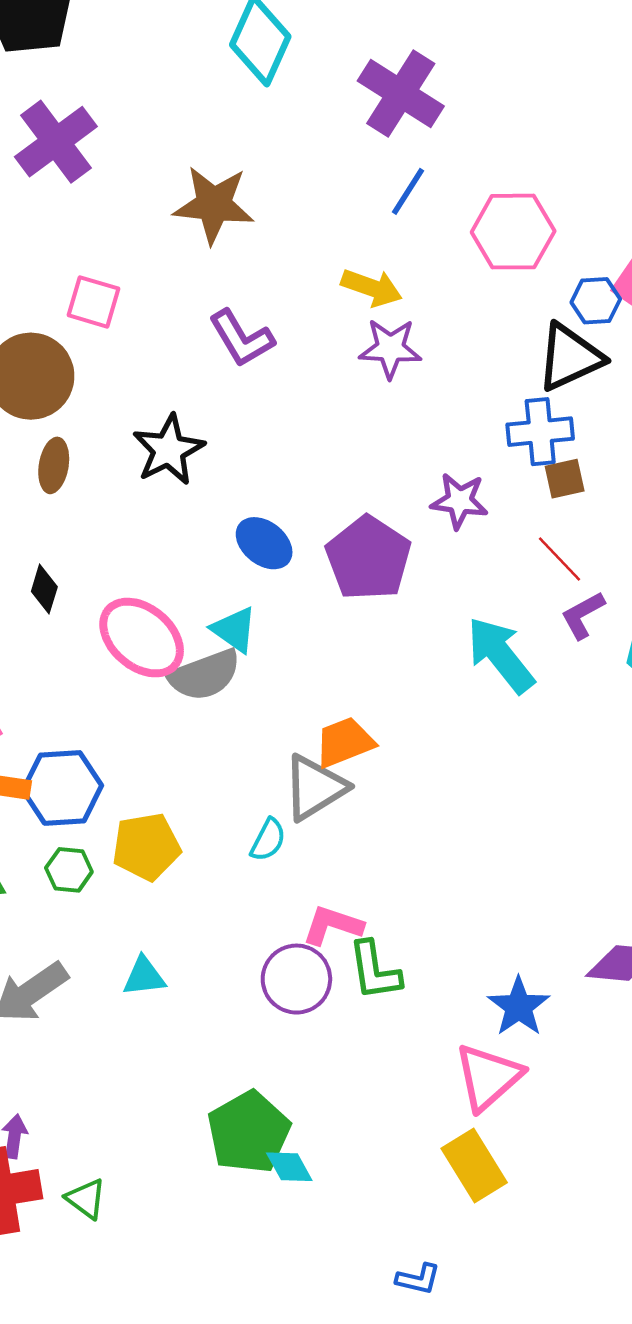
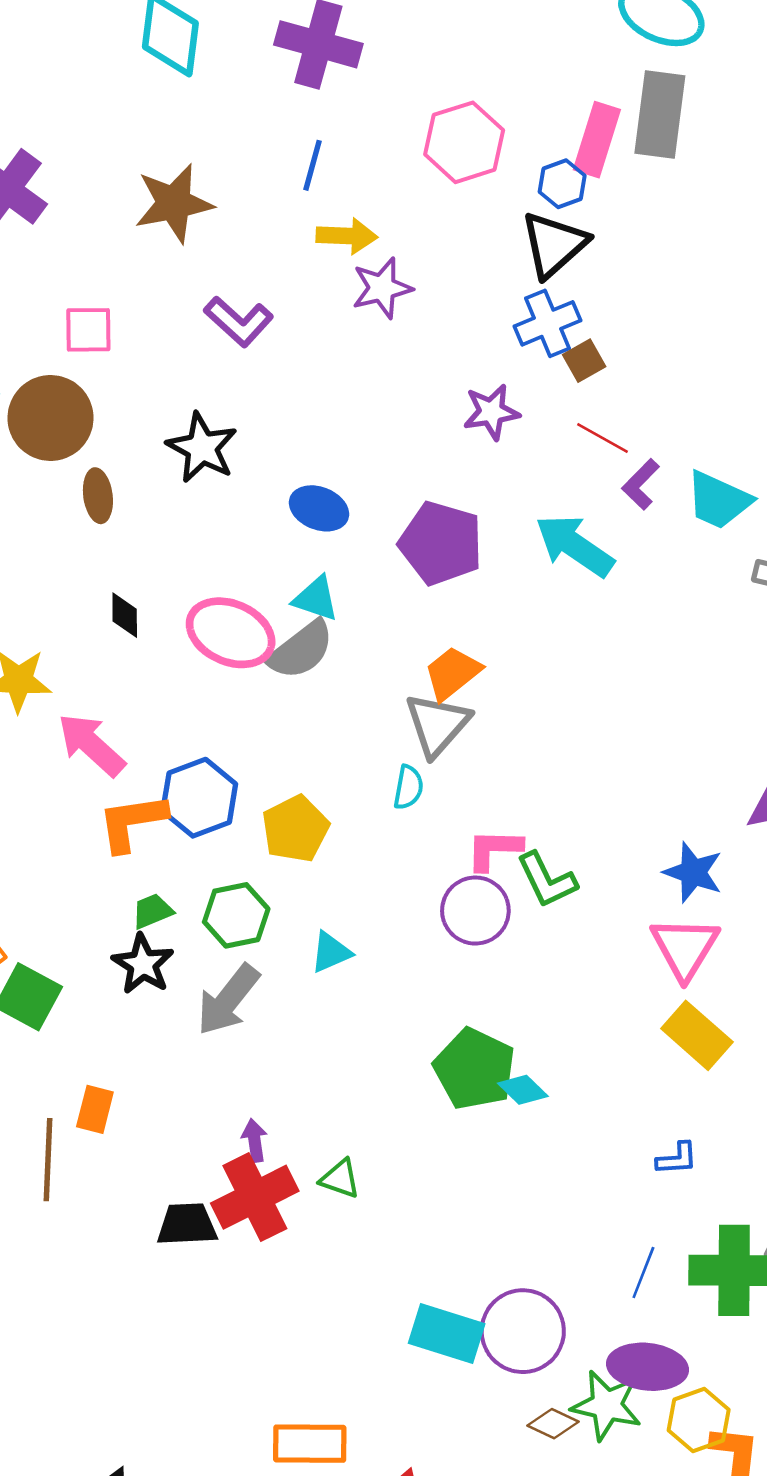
blue line: (408, 191) -> (312, 165), moved
purple pentagon: (368, 558) -> (441, 543), moved
green hexagon: (69, 870) -> (236, 915), moved, size x1.4

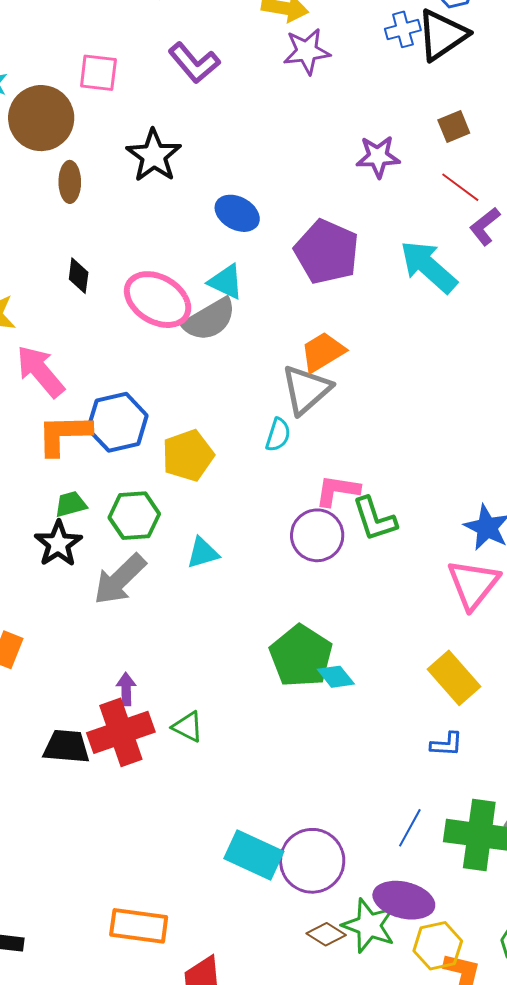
blue cross: (548, 323) -> (403, 29), moved, size x0.7
pink square: (88, 330) -> (98, 73), moved
yellow rectangle: (697, 1035) -> (454, 678), moved

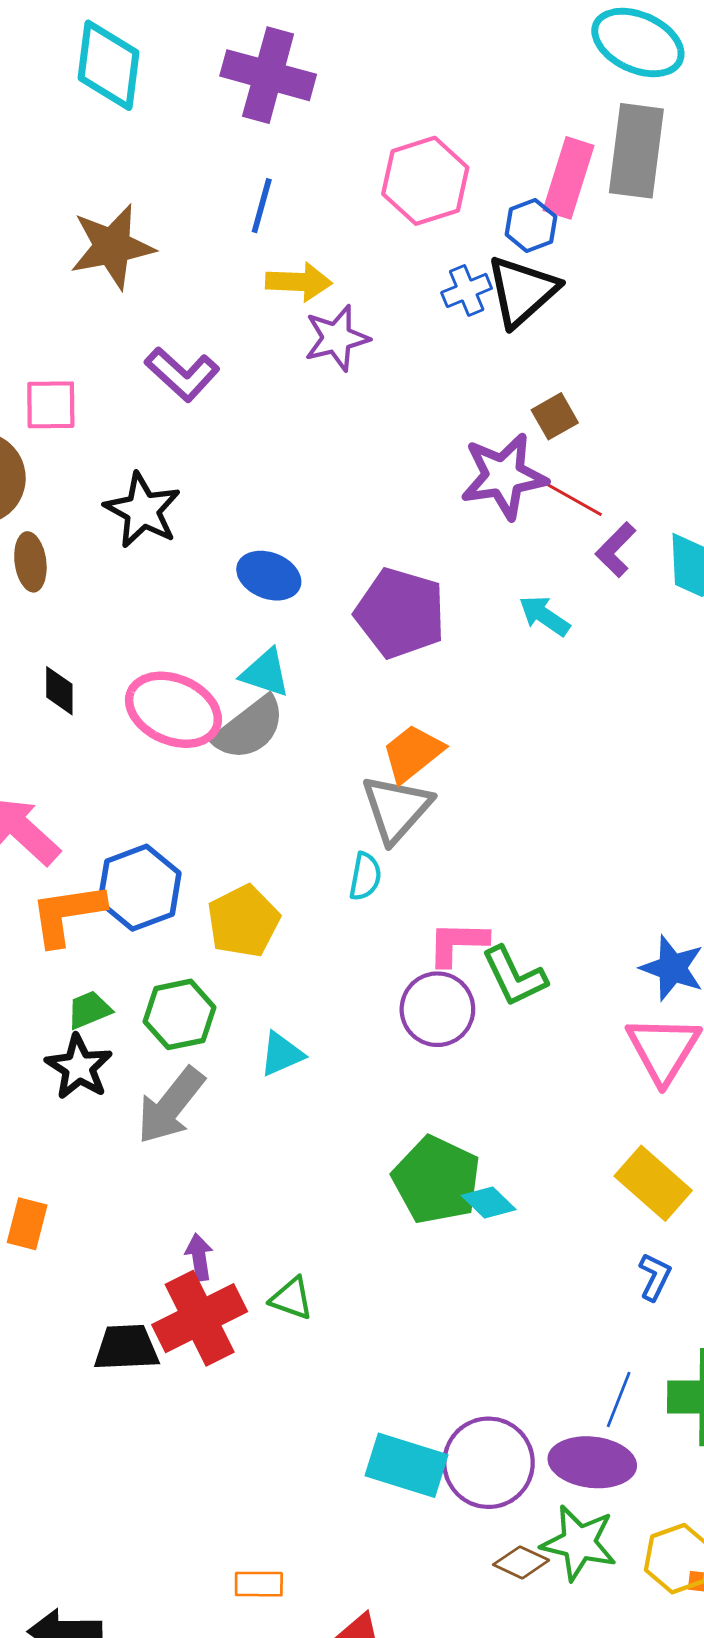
purple star: (378, 157) -> (504, 476), moved, size x1.4
cyan arrow: (428, 267) -> (544, 616), size x0.6
blue L-shape: (447, 744) -> (655, 1277), turned -60
purple ellipse: (404, 900) -> (592, 1462), moved
orange rectangle: (139, 926) -> (259, 1584), size x0.6

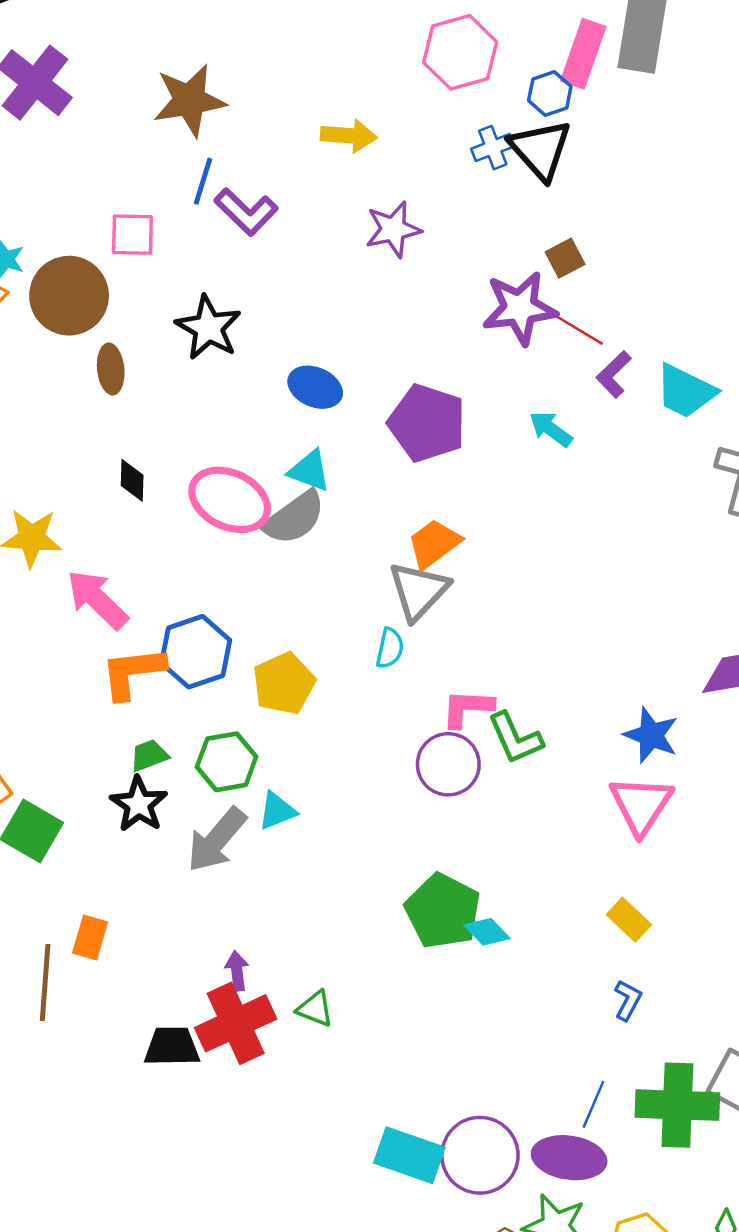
blue line: (262, 206) -> (203, 181), moved
black triangle: (522, 291) -> (540, 150), turned -32
purple star: (337, 338) -> (393, 229), moved
cyan triangle: (281, 1054) -> (277, 811), moved
yellow rectangle: (653, 1183) -> (629, 920), size x0.7

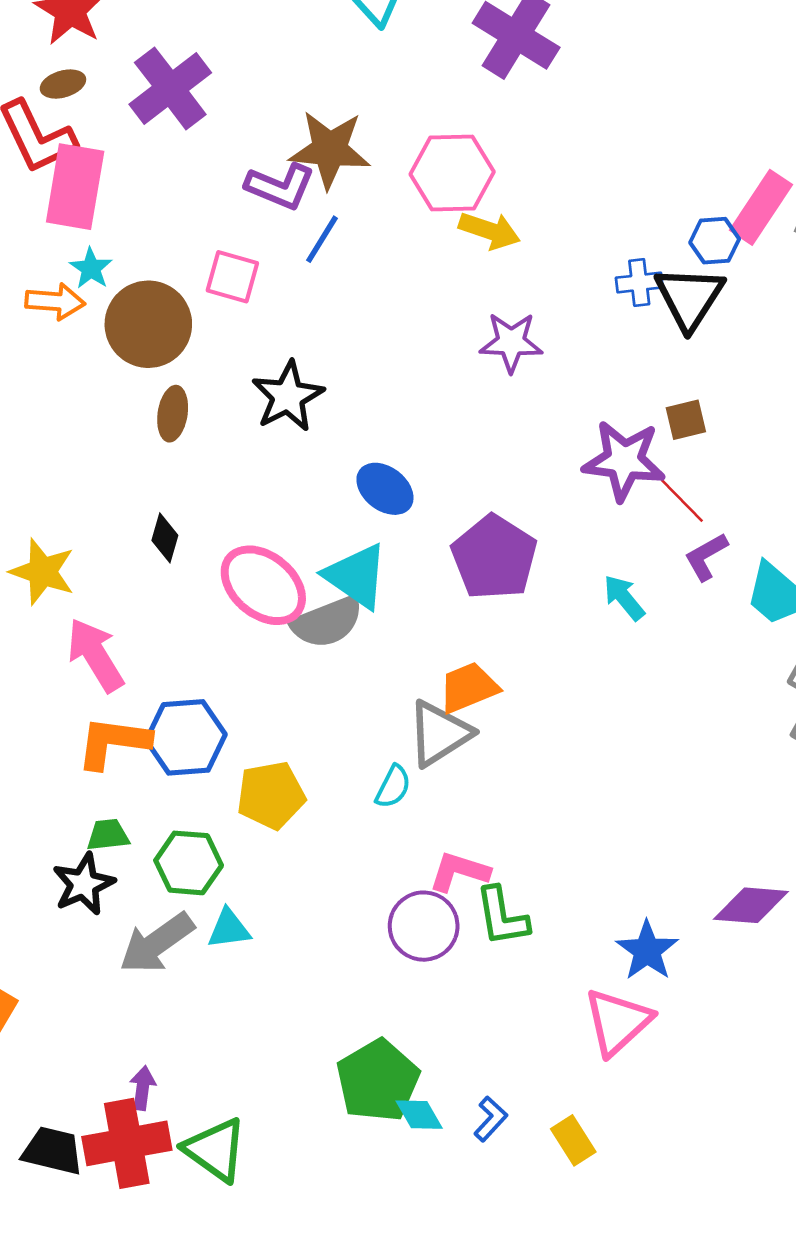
pink hexagon: (460, 52) -> (452, 173), moved
purple L-shape: (246, 212) -> (280, 186), moved, turned -36
cyan triangle: (310, 471) -> (356, 576), size x1.4
blue L-shape: (628, 1000) -> (491, 1119), moved
green triangle: (315, 1009) -> (215, 1150), size x1.6

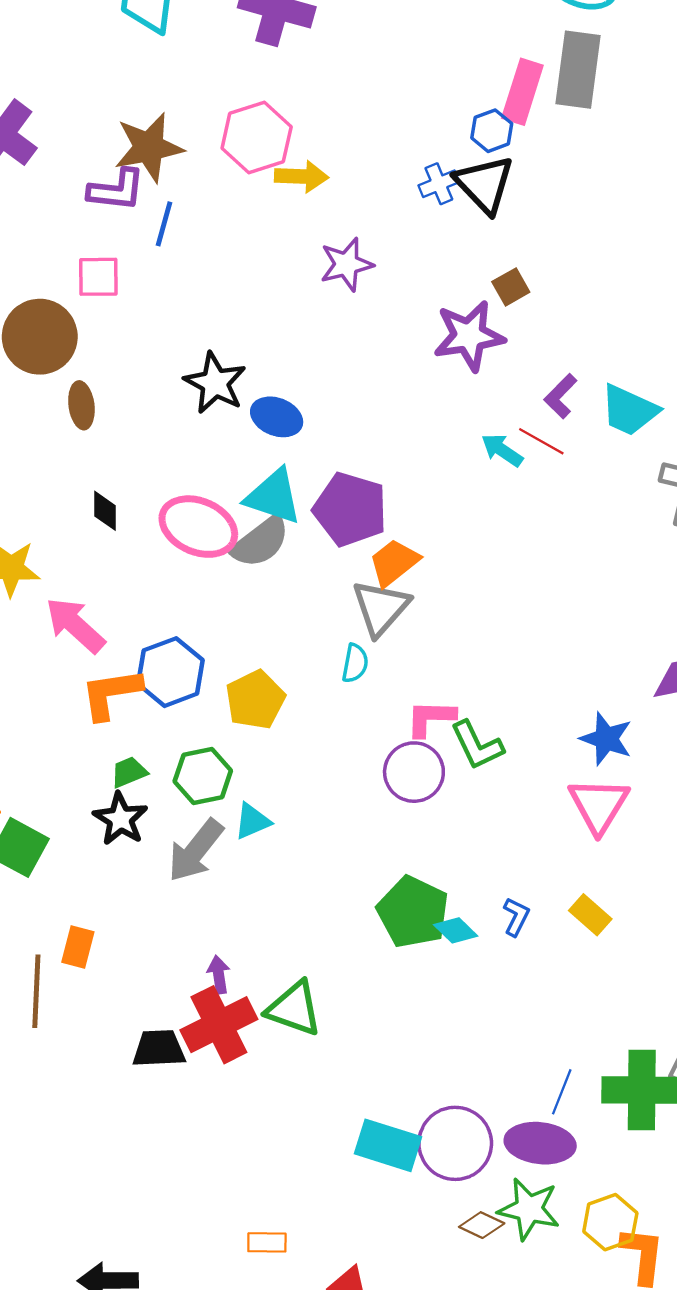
black star: (288, 396) -> (215, 383), moved
red line: (682, 501) -> (541, 441), moved
purple pentagon: (494, 557) -> (350, 509), moved

